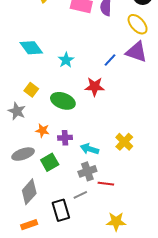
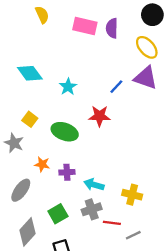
yellow cross: (124, 142) -> (132, 195), moved, turned -30
gray ellipse: (23, 154) -> (21, 190), turned -35
green square: (50, 162) -> (58, 214), moved
gray line: (80, 195) -> (133, 235), moved

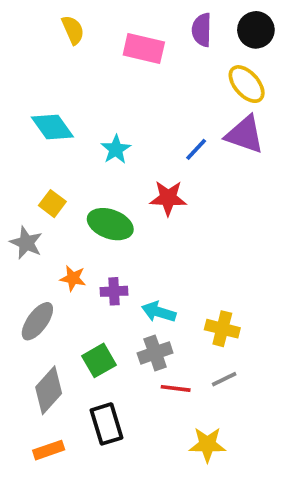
purple semicircle: (112, 28) -> (202, 30), moved
red line: (112, 223) -> (176, 388), moved
gray line: (133, 235) -> (224, 379), moved

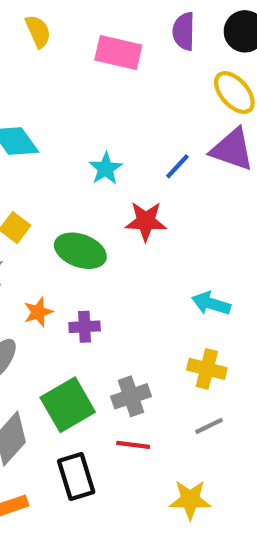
cyan star: (116, 149) -> (106, 168), moved
orange star: (73, 278) -> (38, 312), turned -30
cyan arrow: (159, 312) -> (211, 304), moved
green square: (99, 360) -> (68, 405), size x1.4
red line: (176, 388) -> (133, 445), moved

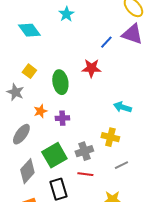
cyan star: (106, 168) -> (66, 14), moved
green ellipse: (80, 251) -> (60, 82), turned 60
yellow cross: (207, 369) -> (110, 137), moved

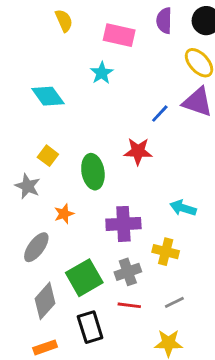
purple cross: (62, 118) -> (123, 224), moved, size x1.6
gray line: (121, 165) -> (174, 302), moved

